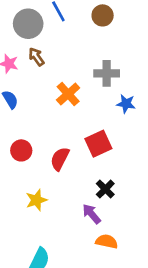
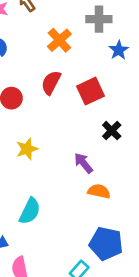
blue star: (126, 104) -> (119, 50), turned 30
red semicircle: (60, 159) -> (51, 83), moved
black cross: (105, 189) -> (112, 131), moved

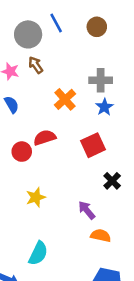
blue star: (119, 50) -> (104, 107), moved
red semicircle: (51, 83) -> (45, 138), moved, turned 45

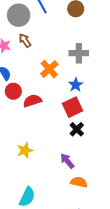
blue star: (104, 107) -> (76, 85), moved
red circle: (22, 152) -> (13, 91), moved
black cross: (112, 181) -> (77, 129), moved

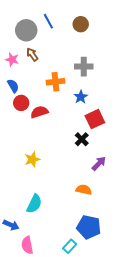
orange cross: (49, 69) -> (55, 82), turned 36
red square: (73, 107) -> (95, 119), moved
purple arrow: (67, 161) -> (99, 163), moved, turned 84

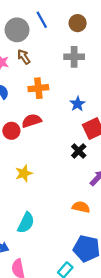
gray cross: (84, 67) -> (74, 57), moved
orange cross: (55, 82) -> (38, 88), moved
red circle: (21, 103) -> (11, 131), moved

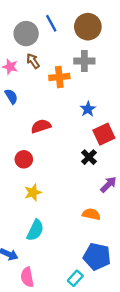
brown circle: (78, 23) -> (88, 27), size x1.5
orange cross: (38, 88) -> (59, 77), moved
red circle: (11, 131) -> (24, 159), moved
yellow star: (24, 173) -> (33, 192), moved

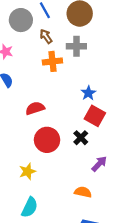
brown arrow: (33, 61) -> (46, 36), moved
blue star: (88, 109) -> (88, 93), moved
red square: (104, 134) -> (95, 116), turned -36
red circle: (24, 159) -> (47, 140), moved, size x1.5

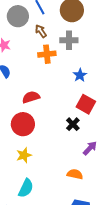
blue star: (88, 93) -> (80, 75), moved
red circle: (47, 140) -> (23, 124), moved

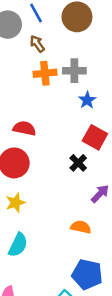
gray cross: (69, 40) -> (74, 71), moved
red semicircle: (31, 97) -> (24, 128), turned 30

